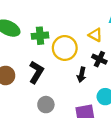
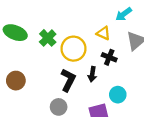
green cross: (40, 36) -> (48, 38), turned -35
black L-shape: (36, 72) -> (68, 80), moved

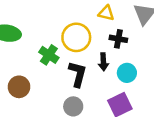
green cross: (48, 38) -> (49, 55), moved
cyan circle: (118, 95) -> (127, 73), moved

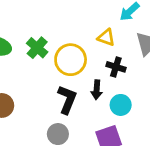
green cross: (49, 55) -> (37, 48), moved

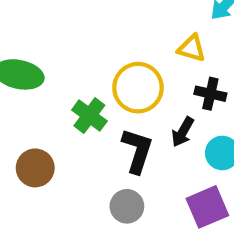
green cross: (37, 48) -> (89, 115), moved
black arrow: (97, 90) -> (183, 132), turned 30

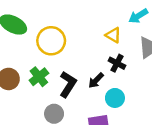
yellow circle: (138, 88) -> (51, 41), moved
green cross: (89, 115) -> (39, 77), moved

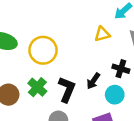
yellow triangle: (113, 35) -> (102, 34), turned -35
black cross: (117, 63) -> (121, 69), moved

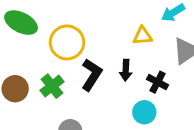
black arrow: (93, 81) -> (126, 70), moved, turned -42
black L-shape: (67, 89) -> (92, 75), moved

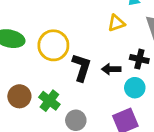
black arrow: (126, 70) -> (111, 69), moved, turned 102
green cross: (52, 86) -> (49, 101), moved

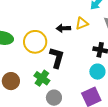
black arrow: (111, 69) -> (63, 28), moved
green cross: (49, 101) -> (42, 78), moved

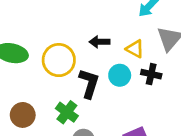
yellow triangle: (82, 23) -> (135, 49), moved, turned 48
cyan circle: (97, 72) -> (120, 75), moved

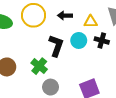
yellow triangle: (135, 49) -> (91, 22), turned -32
yellow circle: (59, 60) -> (33, 15), moved

